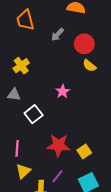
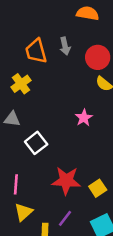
orange trapezoid: (25, 20) -> (36, 51), moved
gray arrow: (57, 35) -> (65, 46), turned -56
pink star: (63, 91) -> (84, 118), moved

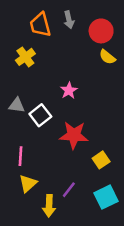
pink star: (84, 118) -> (69, 90), moved
gray triangle: (12, 119) -> (17, 105), moved
red star: (66, 181) -> (74, 135), moved

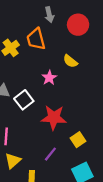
orange trapezoid: (40, 25) -> (36, 39), moved
yellow semicircle: (107, 57) -> (70, 61), moved
purple line: (69, 190) -> (50, 154), moved

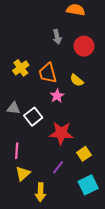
orange trapezoid: (36, 39) -> (48, 73), moved

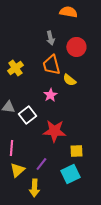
orange trapezoid: (48, 73) -> (51, 65), moved
yellow square: (84, 154) -> (76, 151), turned 32
purple line: (58, 167) -> (41, 164), moved
cyan square: (88, 185) -> (70, 174), moved

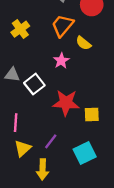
orange trapezoid: (51, 65) -> (62, 26), turned 55
yellow square: (76, 151) -> (92, 114), moved

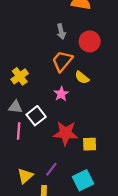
yellow cross: (20, 29) -> (20, 76), moved
pink line: (16, 123) -> (19, 131), moved

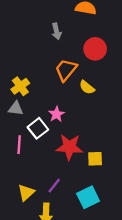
gray arrow: (61, 32) -> (57, 31), moved
pink star: (61, 94) -> (57, 114), moved
gray triangle: (15, 107) -> (16, 108), moved

